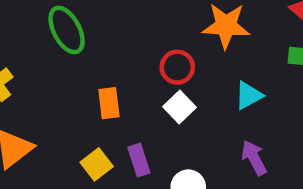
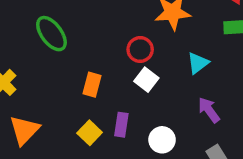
orange rectangle: (109, 103) -> (92, 85), turned 30
purple rectangle: (139, 160) -> (121, 125), turned 35

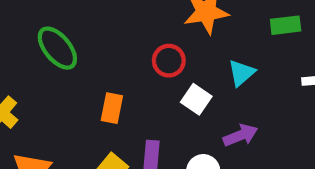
white square: (146, 80) -> (196, 99), moved
purple arrow: (209, 110) -> (241, 135), moved, turned 108

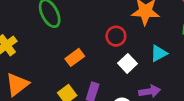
orange rectangle: (112, 108) -> (75, 57), turned 30

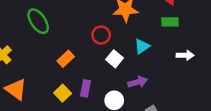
orange triangle: (17, 84) -> (16, 89), turned -40

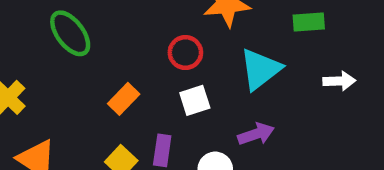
cyan triangle: (142, 46) -> (260, 69), size x1.5
white square: (115, 59) -> (195, 100), moved, turned 35

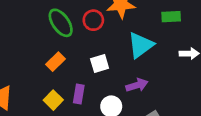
green ellipse: (70, 33) -> (61, 23), moved
red circle: (185, 53) -> (93, 20), moved

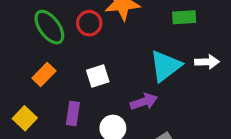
cyan triangle: (141, 45) -> (165, 66), moved
yellow square: (53, 100) -> (25, 118), moved

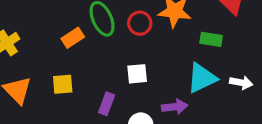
green rectangle: (184, 17) -> (211, 39), moved
orange rectangle: (44, 75) -> (73, 38), moved
yellow square: (25, 118) -> (63, 84), moved, turned 30

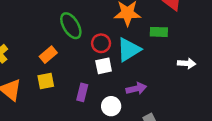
red circle: (140, 23) -> (101, 43), moved
orange rectangle: (73, 38) -> (48, 55), moved
cyan triangle: (202, 78) -> (129, 50), moved

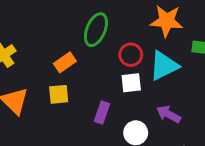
green ellipse: (71, 26) -> (96, 30), turned 48
purple arrow: (136, 89) -> (168, 114), turned -144

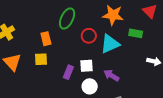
orange rectangle: (65, 62) -> (46, 39), turned -72
white square: (131, 83) -> (87, 66), moved

